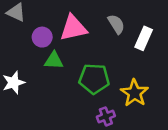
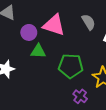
pink triangle: (73, 28) -> (54, 25), turned 30
purple cross: (106, 116) -> (80, 96), turned -32

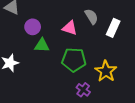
pink triangle: (54, 25) -> (70, 28), moved, size x0.7

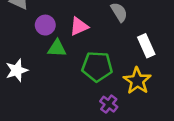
pink triangle: (70, 28) -> (79, 26), moved, turned -42
white rectangle: (113, 28) -> (146, 46), moved, turned -48

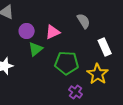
green triangle: (57, 48) -> (36, 49), turned -42

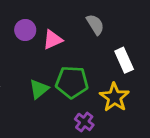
purple circle: (27, 31) -> (25, 30), moved
green triangle: (36, 49) -> (39, 89), moved

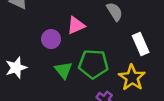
purple circle: (25, 30) -> (51, 39), moved
green triangle: (39, 89) -> (63, 70), turned -30

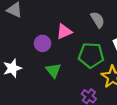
green pentagon: (93, 64) -> (91, 55), moved

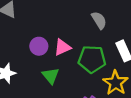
pink triangle: (64, 32) -> (62, 47), moved

